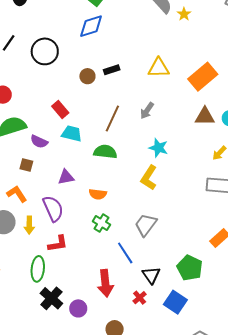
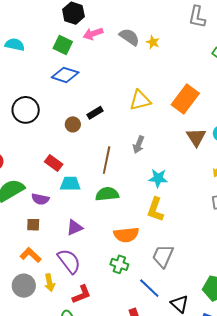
blue diamond: (91, 26) -> (65, 75), turned 48
brown triangle: (205, 116) -> (196, 137), turned -50
orange semicircle: (98, 194) -> (126, 235), moved, size x1.4

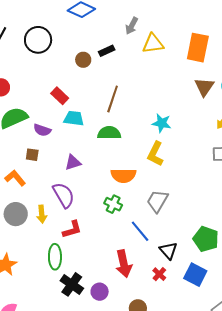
orange rectangle: (185, 99) -> (198, 48), turned -32
gray arrow: (139, 145) -> (132, 26), moved
orange L-shape: (30, 255) -> (15, 178), moved

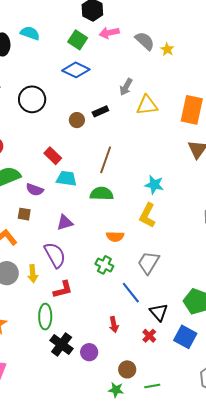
orange semicircle: (123, 176) -> (115, 237), size x0.7
red arrow: (124, 264) -> (114, 325), size x0.6

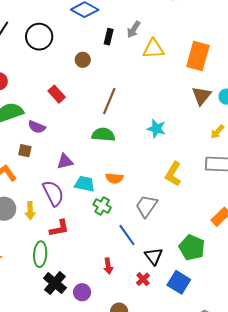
black rectangle: (100, 111) -> (109, 37), moved, turned -56
cyan trapezoid: (66, 179) -> (85, 184), moved
yellow L-shape: (147, 215) -> (173, 174), moved

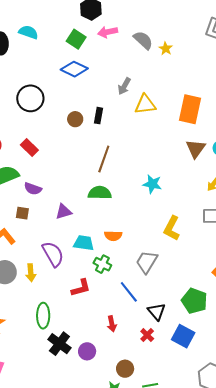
black rectangle: (109, 37) -> (98, 116), moved
red rectangle: (57, 94) -> (29, 147), moved
purple triangle: (65, 161) -> (64, 212), moved
red L-shape: (59, 228) -> (81, 288), moved

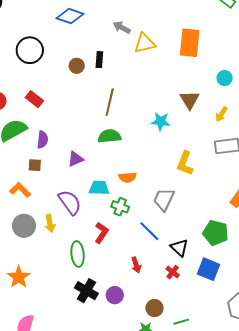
gray arrow: (124, 86) -> (122, 27), turned 96
brown triangle: (196, 149) -> (190, 100), moved
purple semicircle: (33, 189) -> (43, 140), turned -96
red L-shape: (81, 288) -> (101, 233), turned -35
green ellipse: (43, 316) -> (78, 254), moved

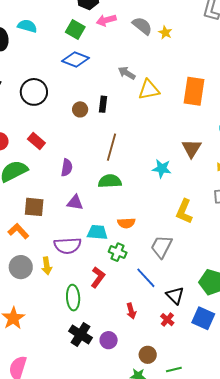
purple semicircle: (43, 140) -> (67, 168), moved
purple triangle: (76, 159) -> (75, 203), turned 30
brown square: (35, 165) -> (34, 207), size x1.5
purple semicircle: (70, 202) -> (68, 246), turned 120

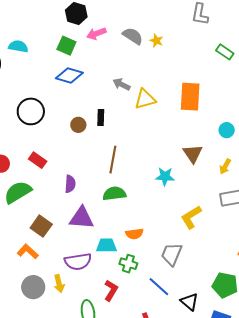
purple triangle: (75, 203) -> (82, 218), size x1.5
brown square: (34, 207) -> (41, 226), turned 35
yellow L-shape: (184, 211) -> (191, 217), turned 40

